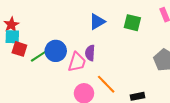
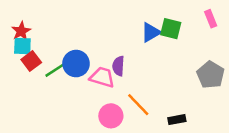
blue triangle: (97, 22) -> (151, 32), moved
red square: (19, 49) -> (31, 61), turned 35
pink trapezoid: (77, 62) -> (102, 77), turned -90

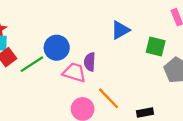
green square: (171, 29) -> (156, 47), moved
blue circle: (76, 64) -> (57, 48), moved

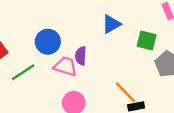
green line: (32, 64) -> (23, 72), moved
orange line: (108, 98) -> (125, 92), moved

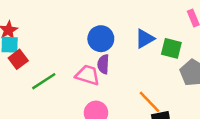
blue triangle: (111, 24) -> (145, 39), moved
blue circle: (48, 42) -> (101, 39), moved

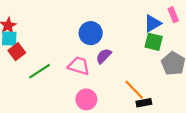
blue triangle: (145, 39) -> (153, 23), moved
purple semicircle: (103, 64) -> (104, 56), moved, turned 42

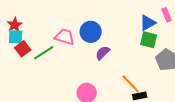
pink trapezoid: (79, 66) -> (65, 37), moved
green line: (40, 71) -> (44, 53), moved

